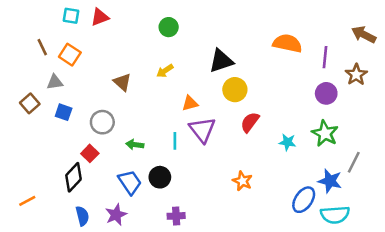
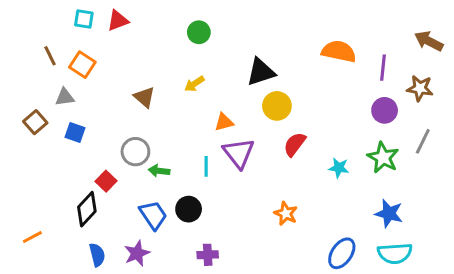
brown star: (356, 75) -> (420, 88), turned -30
gray circle: (102, 122) -> (135, 152), moved
gray line: (354, 162) -> (423, 141), moved
blue ellipse: (304, 200) -> (342, 253), moved

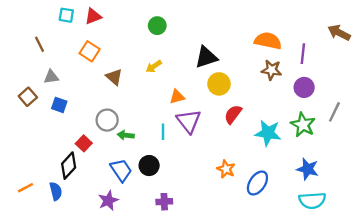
orange square: (82, 65) -> (90, 51), moved
brown star: (420, 88) -> (271, 70), moved
cyan star: (339, 168) -> (268, 133), size x1.6
blue ellipse: (342, 253) -> (257, 183), moved
blue semicircle: (97, 255) -> (56, 191), moved

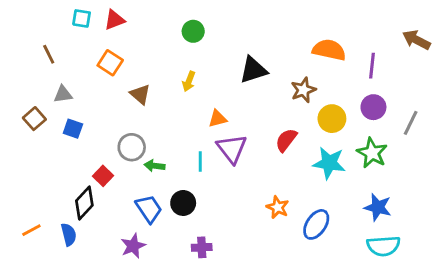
yellow arrow: (154, 66) -> (189, 81), turned -35
brown star: (271, 70) -> (303, 90), moved, turned -30
yellow circle: (219, 84) -> (332, 119), moved
gray line: (334, 112) -> (411, 123), moved

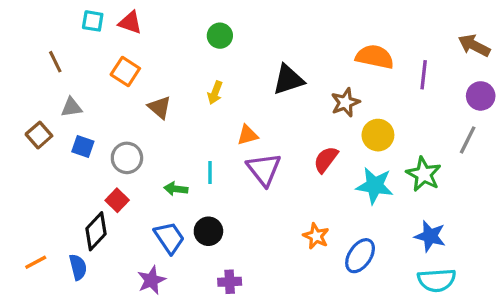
red triangle: (114, 20) -> (130, 23), turned 40
purple circle: (373, 107) -> (481, 96), moved
gray circle: (132, 147) -> (127, 158), moved
cyan line: (200, 162) -> (210, 173), moved

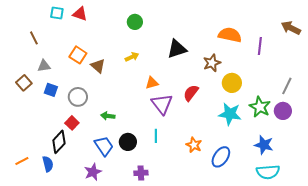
orange square: (125, 71) -> (78, 55), moved
yellow arrow: (215, 93) -> (132, 57), turned -136
purple circle: (481, 96) -> (283, 111), moved
red semicircle: (326, 160) -> (191, 93), moved
cyan line: (210, 173) -> (156, 136), moved

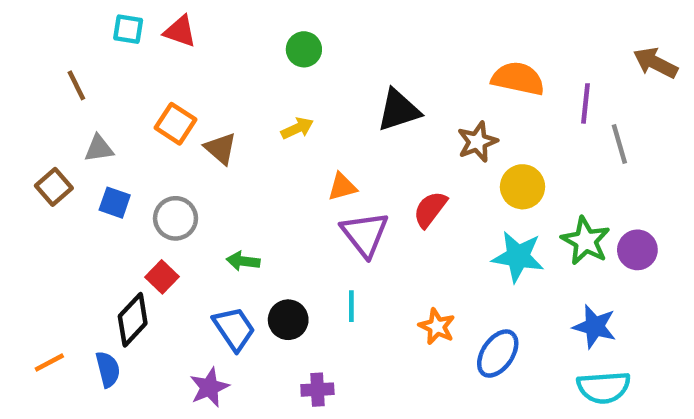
gray line: (287, 86) -> (619, 144), moved, turned -42

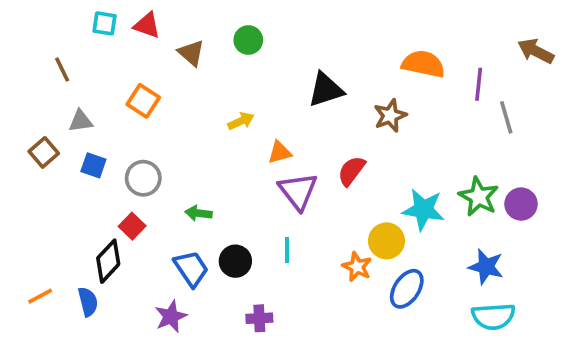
yellow arrow: (297, 128) -> (241, 121), moved
brown triangle: (221, 148) -> (191, 53), moved
yellow circle: (523, 187) -> (386, 241), moved

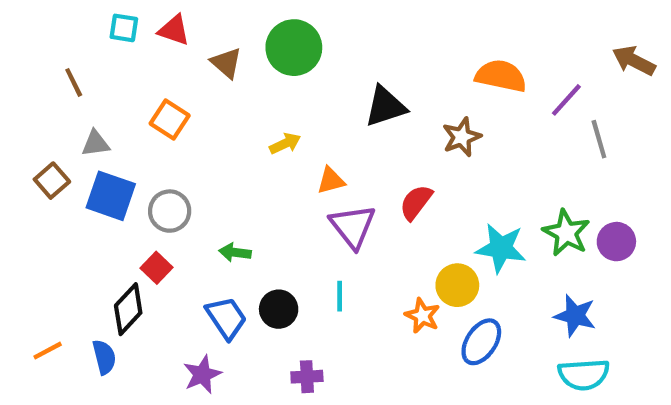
green circle: (248, 40) -> (294, 48), size x1.6
purple line: (479, 84) -> (566, 100), turned 36
blue square: (93, 165) -> (111, 196), size x1.6

